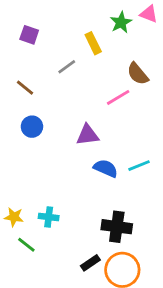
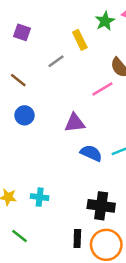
green line: (26, 245) -> (19, 236), moved
black rectangle: (90, 263) -> (77, 239), turned -54

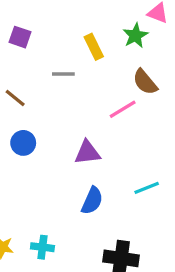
green star: (105, 21) -> (135, 35), moved
gray line: (56, 61) -> (63, 74), turned 36
blue semicircle: (91, 153) -> (92, 201), moved, turned 90

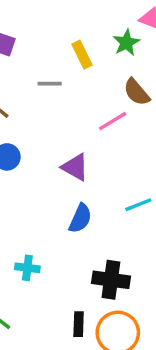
purple triangle: (87, 153) -> (75, 167), turned 36

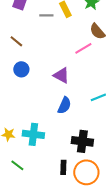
gray line: (50, 84) -> (46, 15), moved
cyan cross: (27, 268) -> (33, 134), size x1.5

